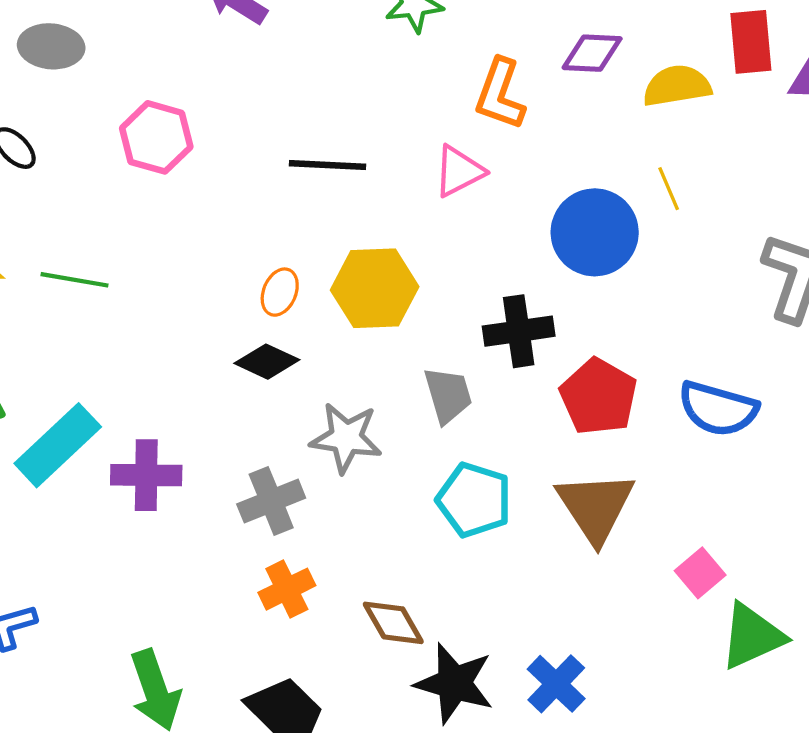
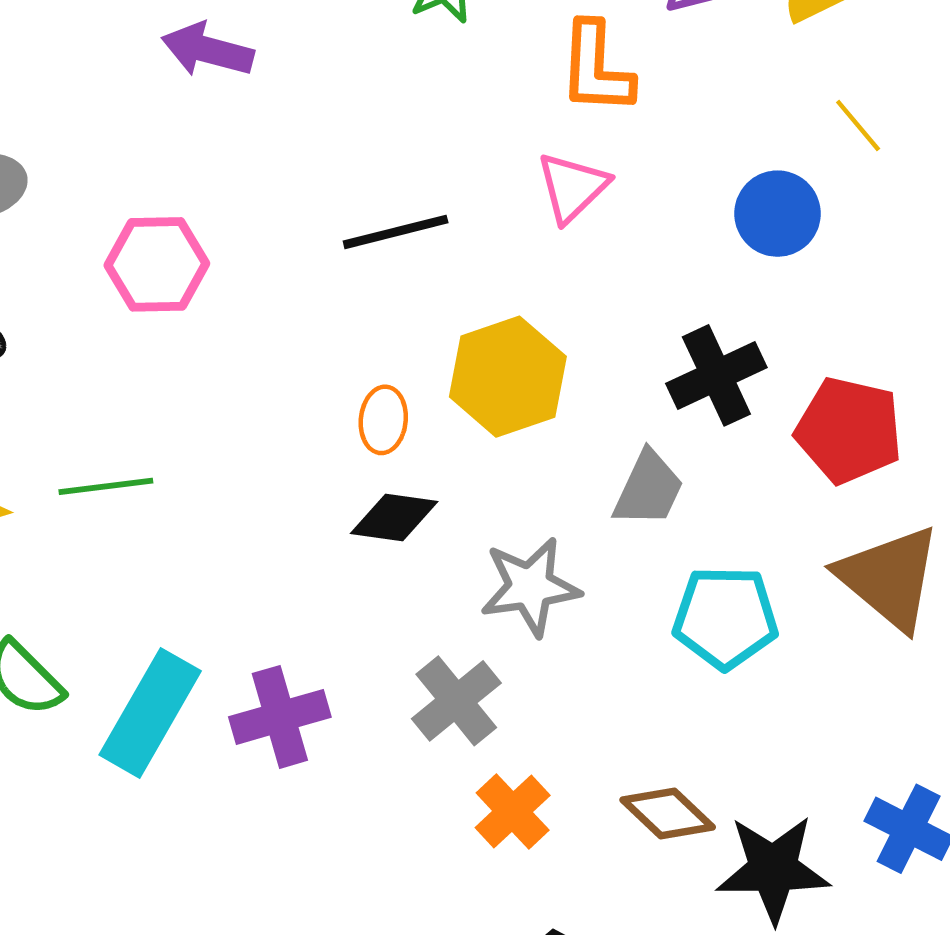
blue circle: (595, 232) -> (777, 214), size x0.7
gray trapezoid: (448, 395) -> (648, 489), turned 58

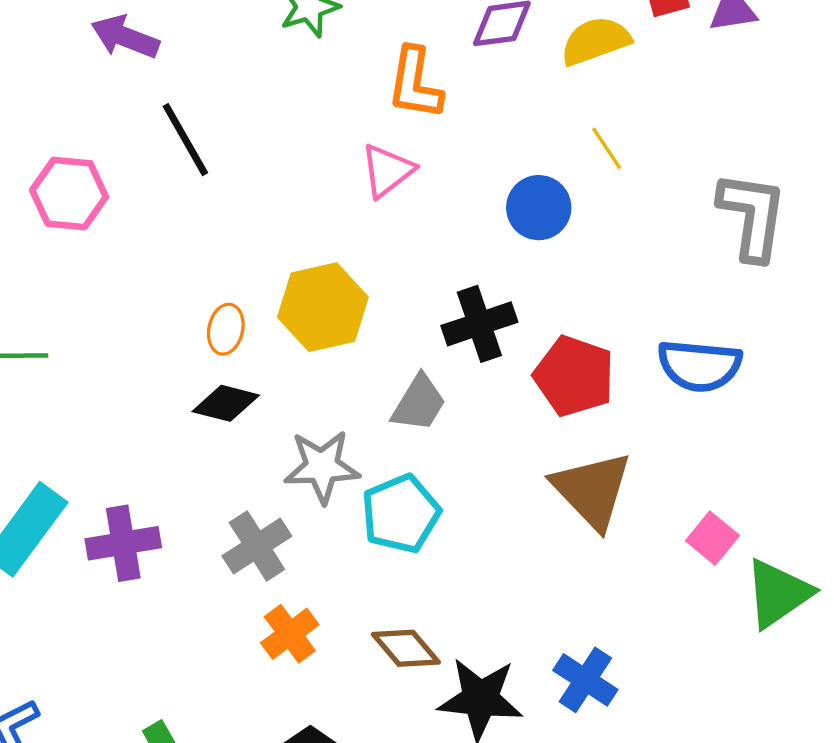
black line: (396, 232) -> (185, 140), moved, turned 68
cyan pentagon: (725, 618) -> (401, 514), moved, turned -30

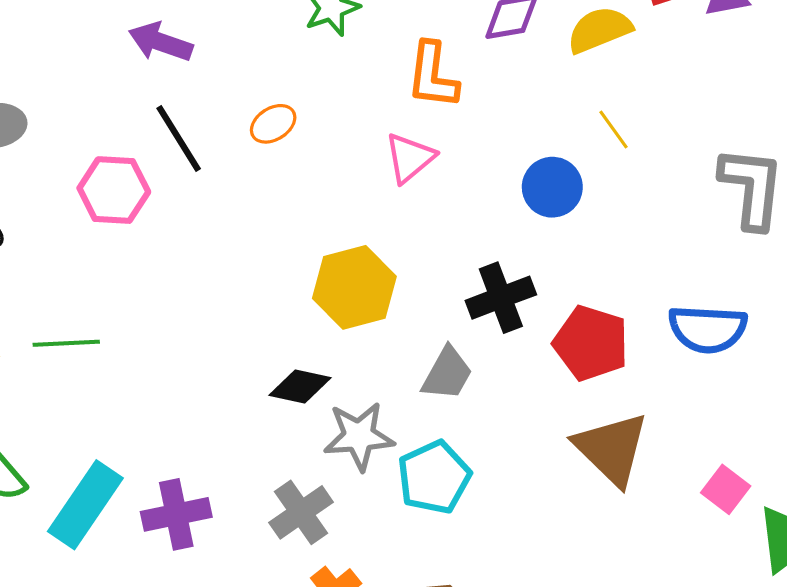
black line: (185, 140) -> (179, 139), moved
orange ellipse: (226, 329) -> (273, 124), moved, turned 48
black diamond: (226, 403) -> (300, 387), moved

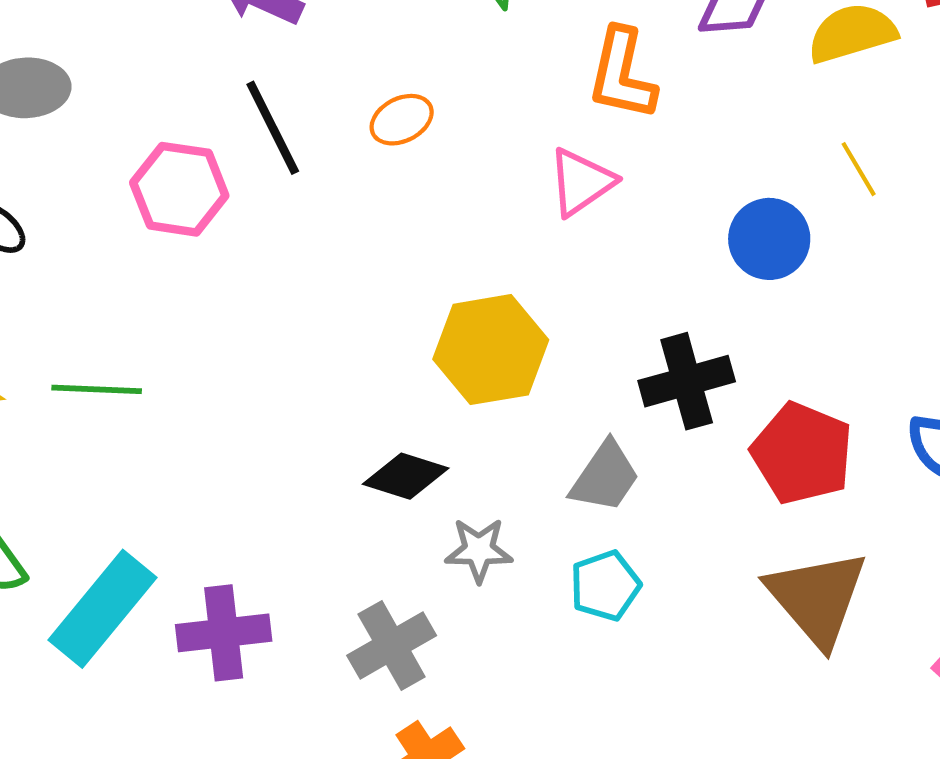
gray star: (359, 436) -> (479, 550), size x0.7
cyan pentagon: (434, 477) -> (605, 586), moved, size x0.7

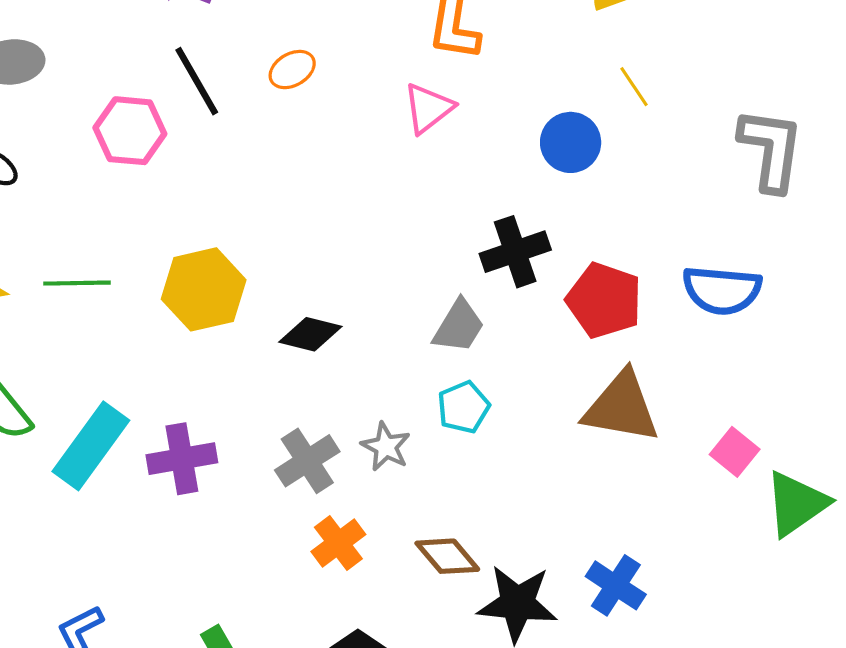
yellow hexagon: (491, 350) -> (204, 289), moved
gray star: (479, 550) -> (386, 447), moved, turned 30
brown triangle: (817, 598) -> (621, 407), turned -36

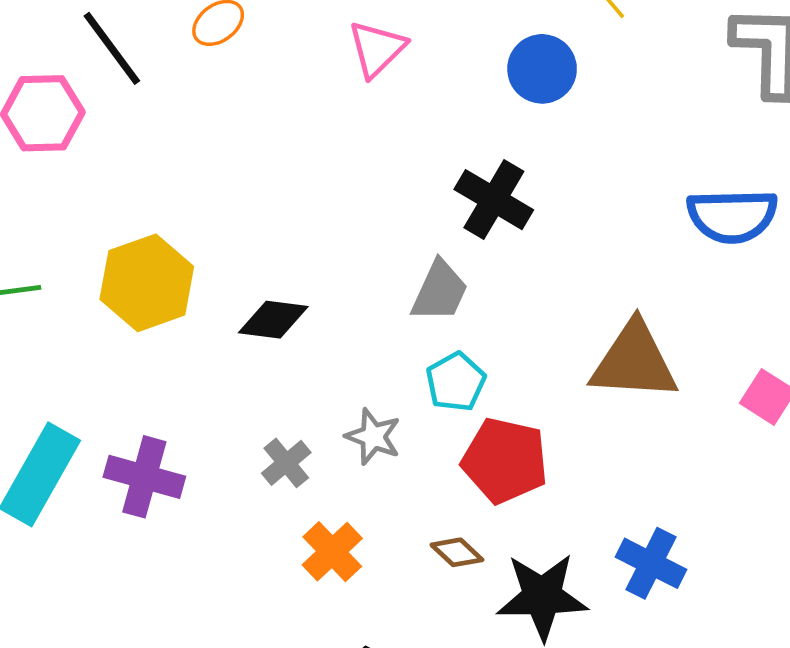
black cross: (515, 252) -> (494, 200), turned -34
red pentagon: (604, 300) -> (505, 460), moved
purple cross: (182, 459) -> (144, 477), turned 32
gray cross: (307, 461) -> (286, 463), size x0.7
brown diamond: (447, 556) -> (457, 552), size x0.7

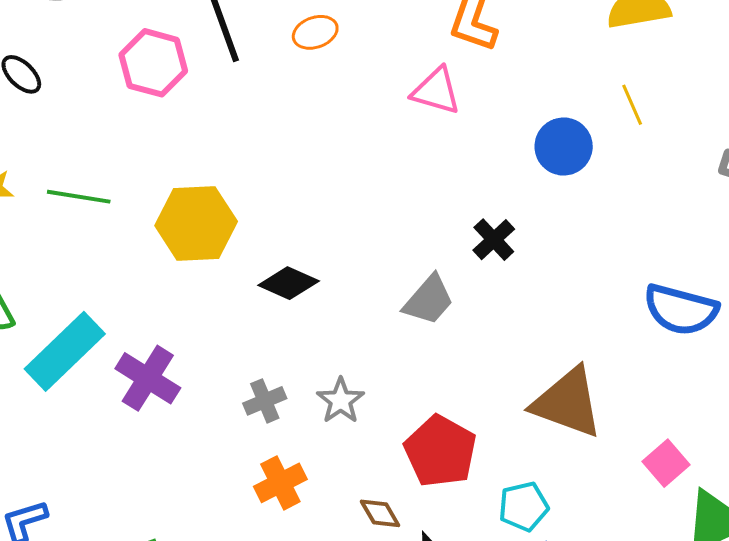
pink triangle: (377, 49) -> (436, 91), turned 44
black cross: (494, 200) -> (494, 240), size x0.7
cyan pentagon: (456, 382) -> (523, 506), moved

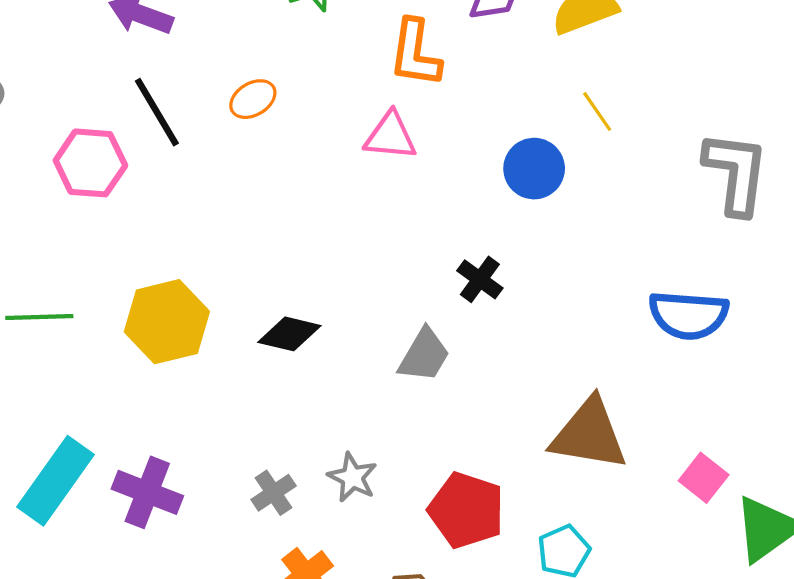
black diamond: (289, 283) -> (289, 334), moved

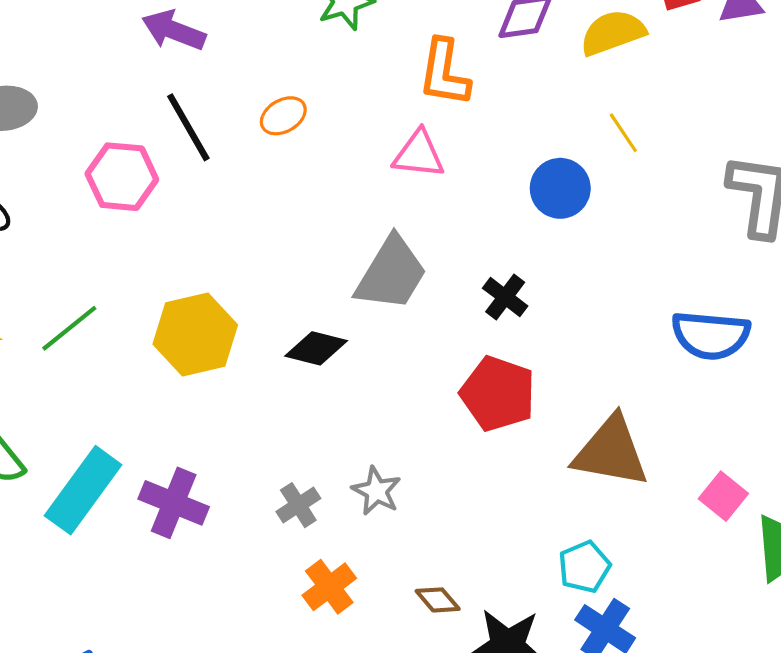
green line: (39, 317) -> (69, 328), turned -38
gray trapezoid: (424, 355) -> (391, 274), moved, size x1.4
red pentagon: (466, 510) -> (498, 394), moved

